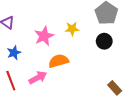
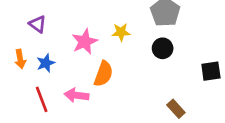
orange semicircle: (59, 61) -> (103, 74), turned 126
pink arrow: (38, 78) -> (77, 95), turned -144

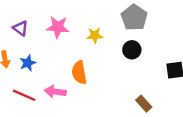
pink star: (85, 42) -> (58, 27), moved, turned 30
orange semicircle: (103, 74) -> (79, 73), turned 150
red line: (42, 99) -> (24, 95), turned -45

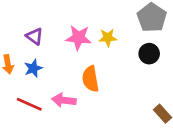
pink star: (58, 27) -> (79, 38), moved
purple triangle: (21, 28) -> (35, 36), moved

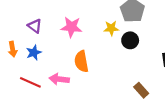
yellow star: (108, 38) -> (111, 28), moved

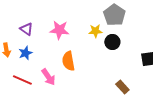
pink arrow: (59, 79) -> (48, 77), turned -132

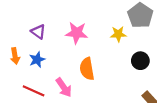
black circle: (112, 42) -> (140, 61), moved

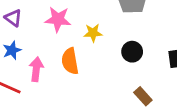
yellow star: (118, 34) -> (93, 33), moved
pink arrow: (64, 87) -> (36, 69), moved, turned -138

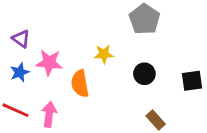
pink star: (58, 19) -> (49, 63), moved
pink arrow: (36, 69) -> (49, 114), moved

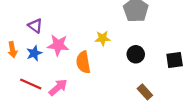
pink arrow: (49, 114) -> (58, 87), turned 42

